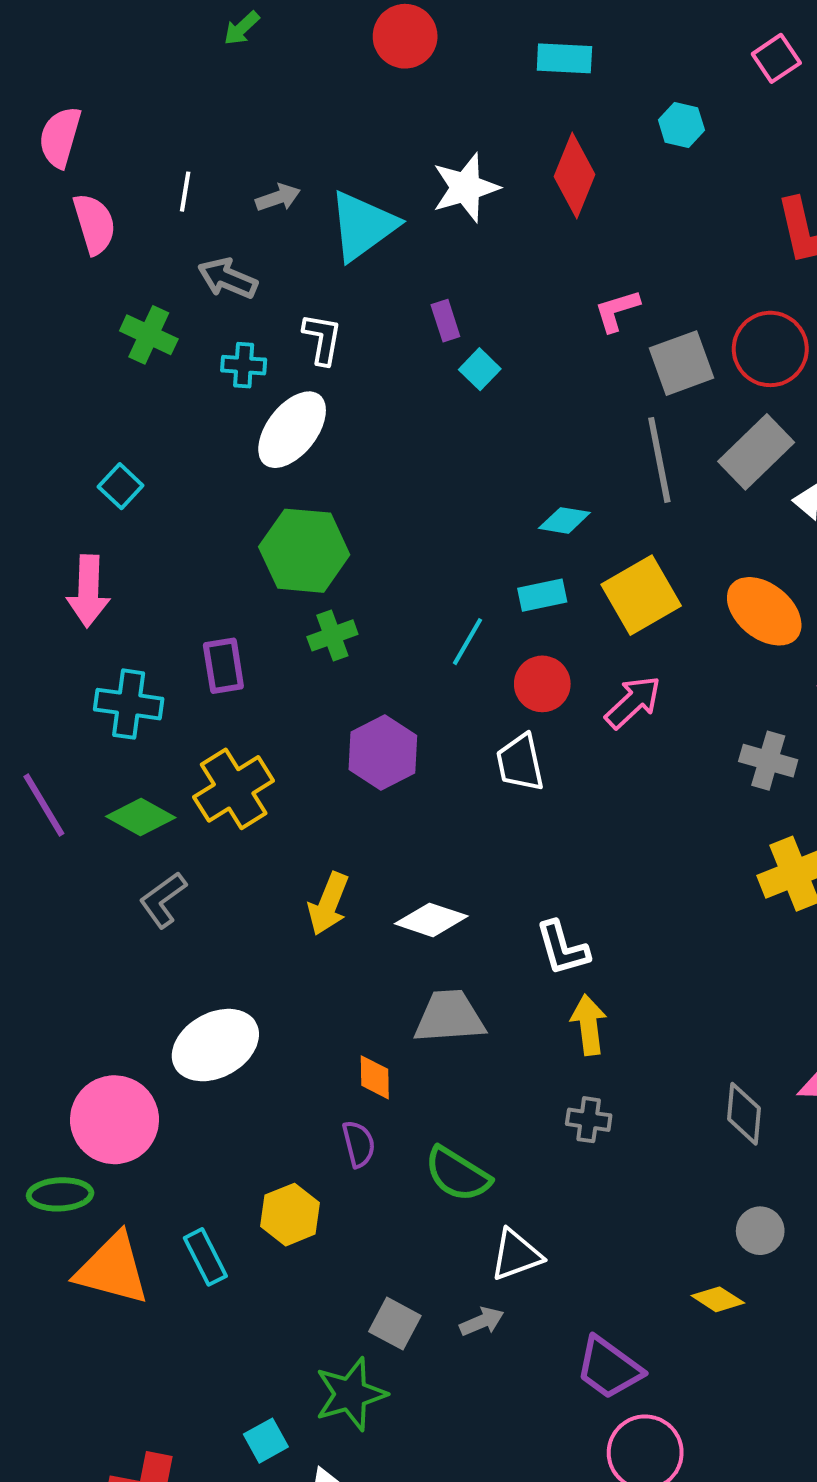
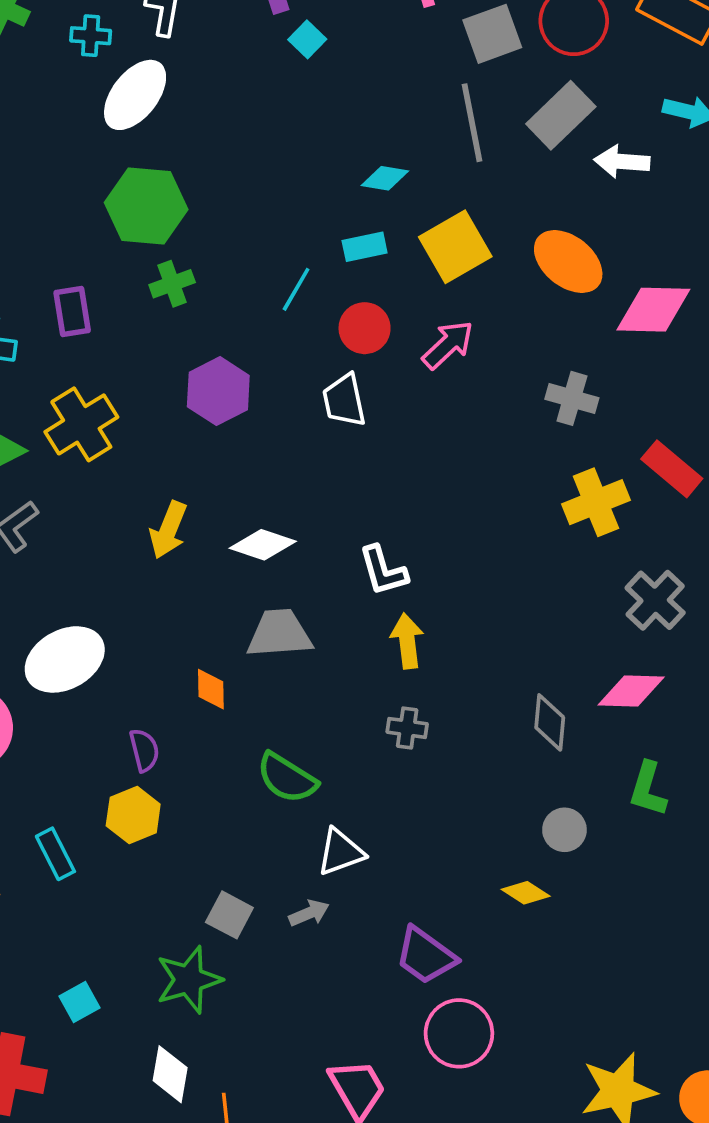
purple semicircle: (359, 1144) -> (144, 750), moved
cyan square: (266, 1441) -> (80, 1002), moved

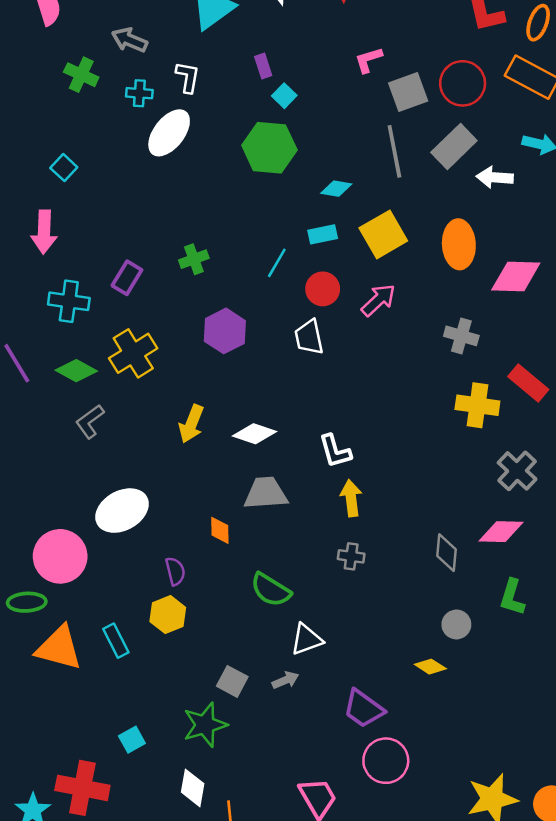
green hexagon: (146, 206) -> (269, 148), moved
orange ellipse: (568, 262) -> (459, 244), turned 48
purple rectangle: (72, 311) -> (127, 278), turned 40
yellow cross: (596, 502) -> (477, 405), turned 30

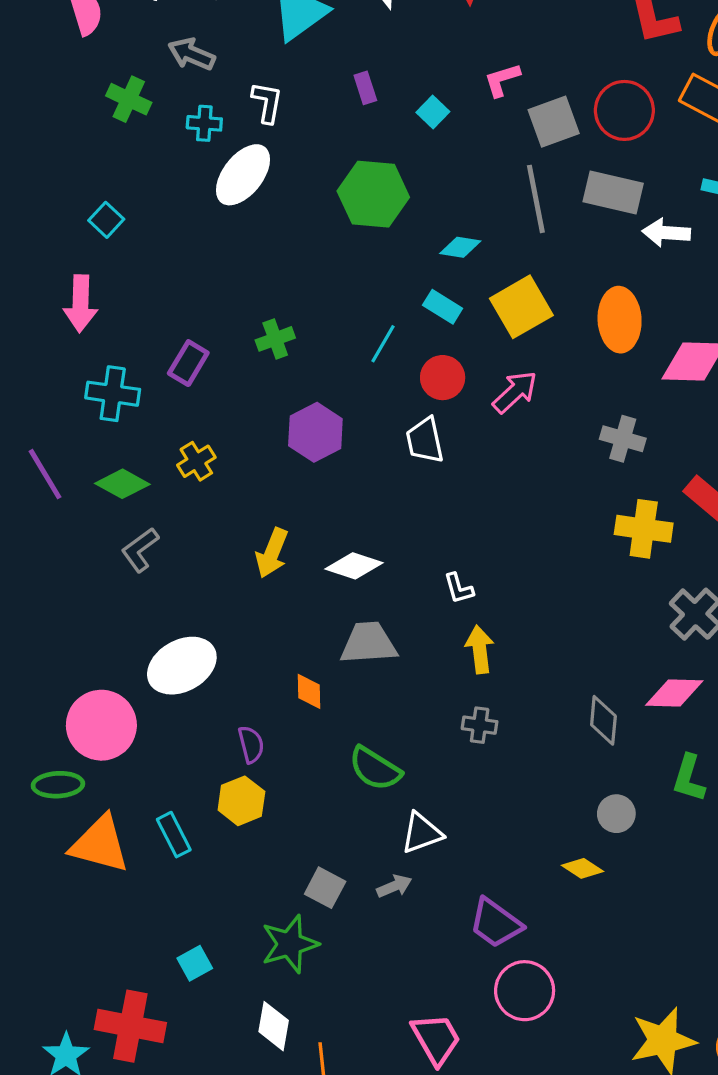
cyan square: (284, 96) -> (433, 112), moved
gray rectangle: (454, 146) -> (613, 193), turned 57
cyan rectangle: (323, 234) -> (443, 307), turned 44
yellow cross: (133, 353) -> (196, 461), size x0.6
white L-shape: (335, 451) -> (459, 588), size x0.7

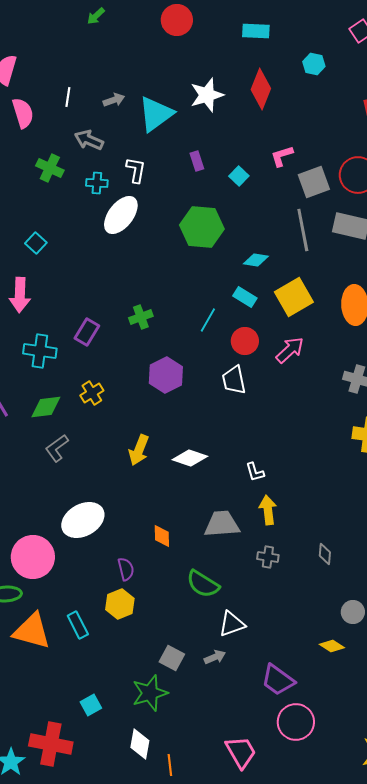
green diamond: (122, 484) -> (46, 407), turned -36
gray trapezoid: (369, 643) -> (222, 524), moved
gray diamond: (603, 720) -> (325, 554), moved, size x0.7

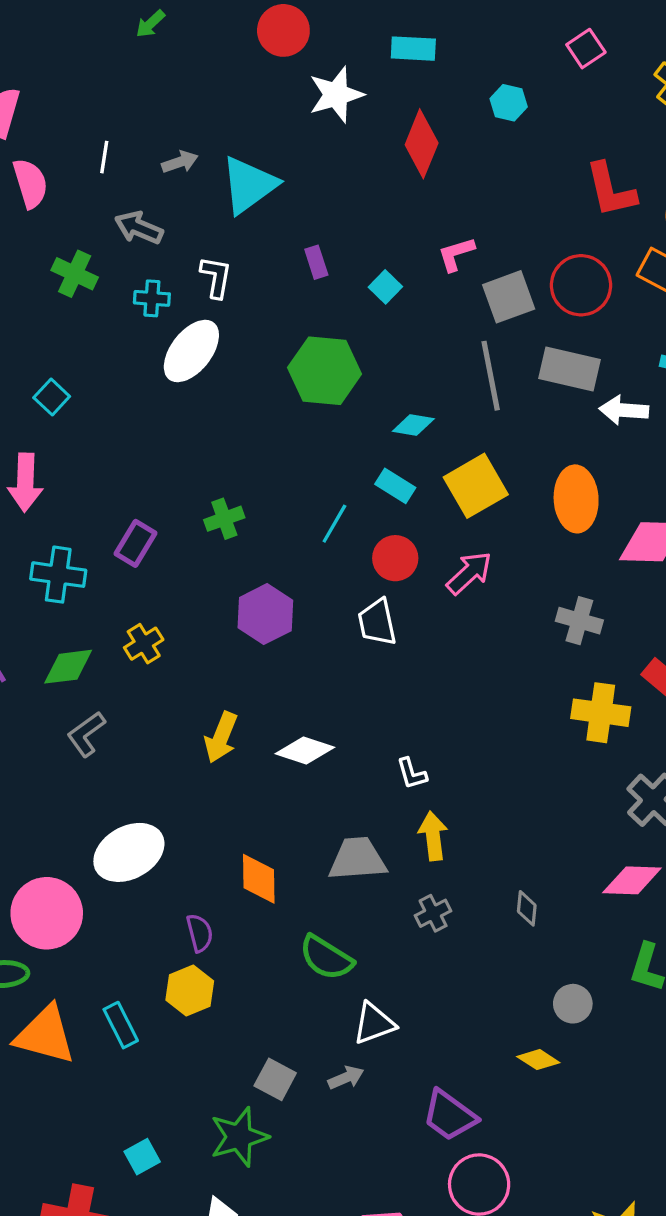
white star: (207, 95) -> (336, 95), moved
orange diamond: (162, 536) -> (259, 879), size x1.4
gray cross: (268, 557) -> (433, 913), turned -35

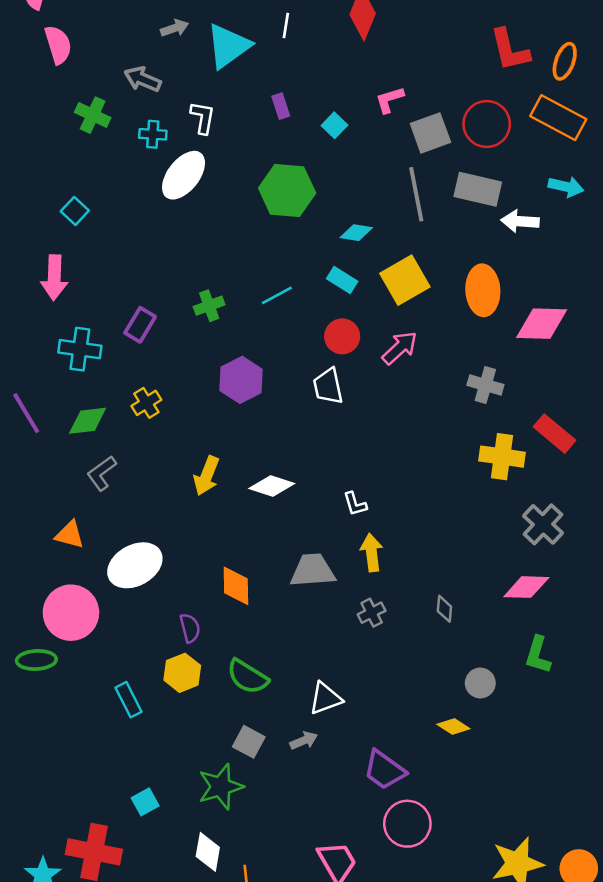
white line: (104, 157) -> (286, 26), moved
cyan line: (334, 524) -> (277, 295), moved, turned 32
green semicircle: (326, 958) -> (247, 677), moved
orange triangle: (45, 1035) -> (70, 535), moved, size x0.6

